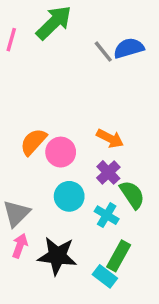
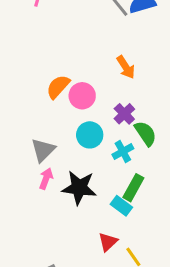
orange arrow: (110, 138) -> (126, 67), moved, turned 30
cyan cross: (107, 215) -> (123, 151), turned 30

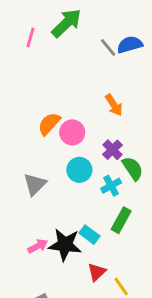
pink arrow: (46, 179) -> (38, 246), moved, turned 42
black star: (79, 188) -> (65, 245), moved
cyan rectangle: (121, 206) -> (89, 235), moved

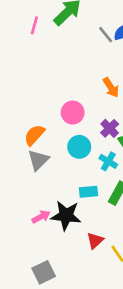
orange semicircle: (49, 124) -> (34, 135), moved
cyan cross: (111, 186) -> (108, 161), turned -30
cyan rectangle: (89, 235) -> (88, 192), moved, turned -42

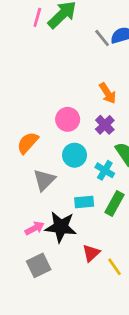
pink line: (34, 25) -> (37, 17), moved
purple cross: (110, 128) -> (105, 125), moved
gray triangle: (38, 160) -> (44, 180), moved
gray square: (44, 272) -> (39, 265), moved

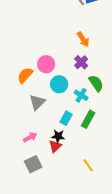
pink circle: (68, 119) -> (46, 64), moved
cyan rectangle: (84, 202) -> (66, 118), turned -56
black star: (61, 227) -> (58, 136), moved, size x0.6
red triangle: (91, 253) -> (55, 146), moved

